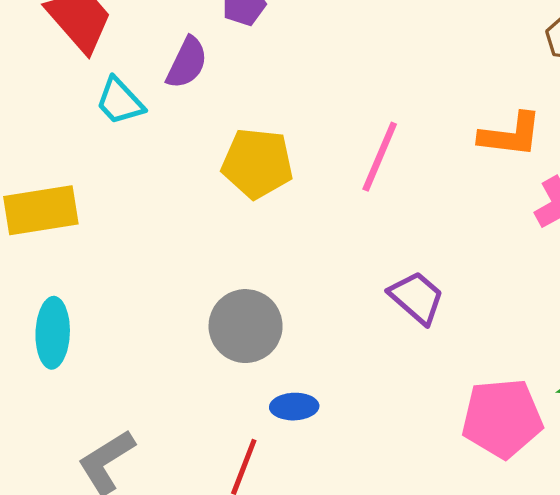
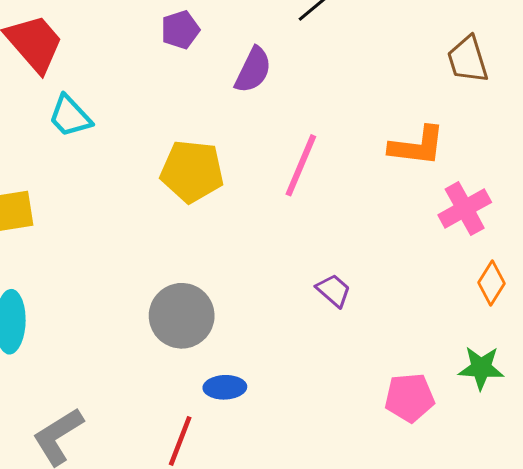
purple semicircle: (187, 63) -> (253, 70), moved
purple trapezoid: (417, 298) -> (334, 290), size x0.7
pink pentagon: (502, 418) -> (410, 398), size x0.7

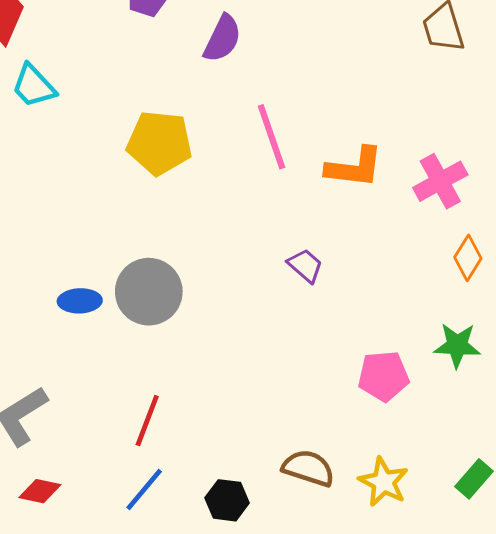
orange L-shape: (417, 146) -> (354, 167), moved
pink line: (301, 165) -> (272, 137), turned -42
blue ellipse: (225, 387) -> (80, 301), moved

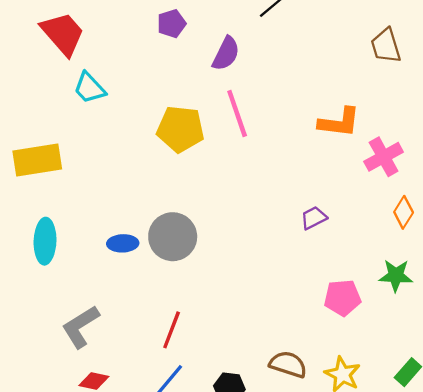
pink line: (272, 137) -> (237, 113), moved
orange L-shape: (354, 167) -> (339, 122), moved
purple trapezoid: (305, 266) -> (314, 218), moved, turned -68

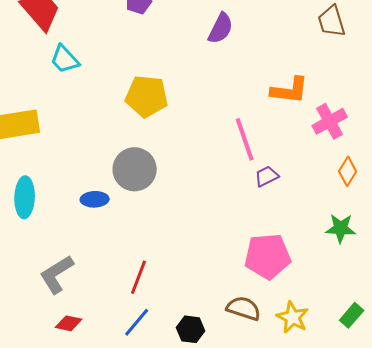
purple semicircle: (226, 54) -> (221, 28), moved
pink line: (237, 113) -> (245, 139), moved
gray circle: (173, 237) -> (135, 169), moved
pink pentagon: (343, 298) -> (268, 256), moved, size x1.4

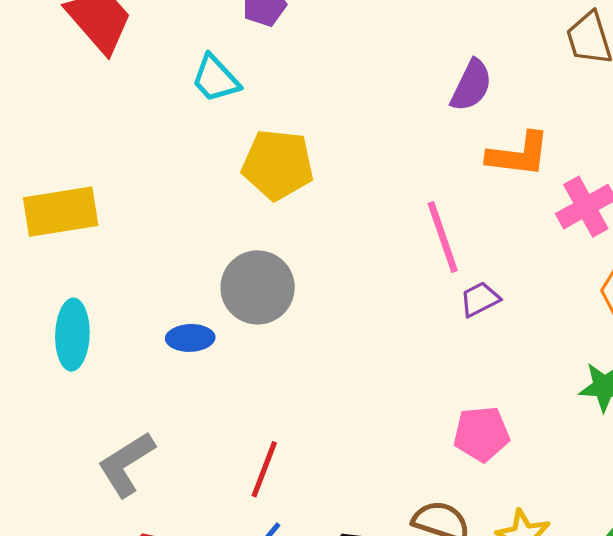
purple semicircle: (221, 28) -> (471, 85), moved
cyan trapezoid: (65, 59) -> (215, 79), moved
pink pentagon: (268, 256) -> (481, 434), size x0.7

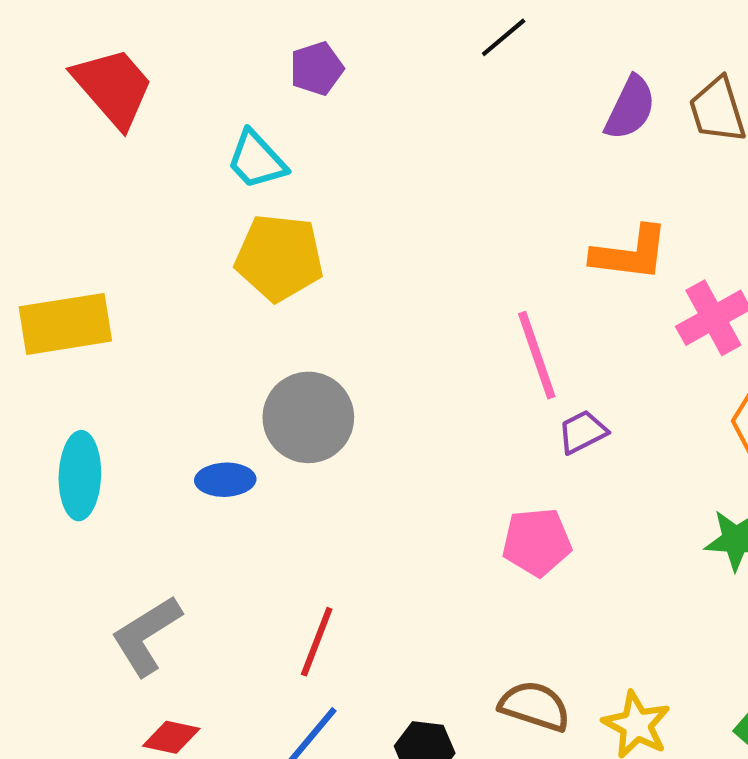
purple semicircle: (471, 85) -> (630, 108), moved
yellow pentagon: (278, 165) -> (279, 258), moved
pink pentagon: (481, 434) -> (537, 542), moved

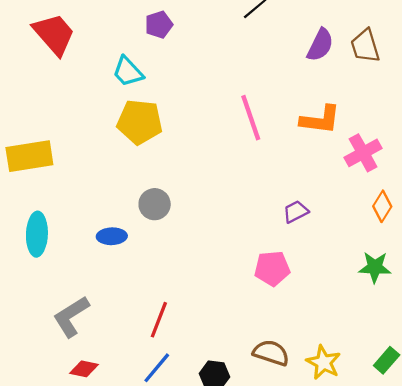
pink line: (537, 355) -> (251, 118), moved
gray circle: (308, 417) -> (155, 204), size x0.7

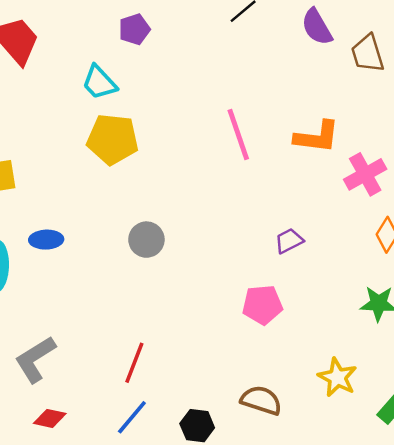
purple semicircle: (320, 45) -> (317, 27), moved, turned 124
gray circle: (155, 204) -> (146, 240), moved
blue ellipse: (112, 236) -> (46, 240), moved
yellow star: (323, 362) -> (337, 377), moved

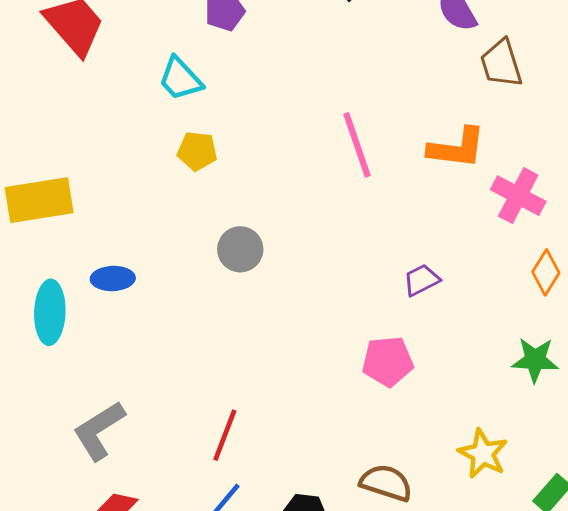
brown trapezoid: (368, 53) -> (501, 64), moved
yellow pentagon: (113, 139) -> (197, 151), size x0.6
pink cross: (365, 174) -> (518, 196), turned -33
gray circle: (146, 240) -> (240, 249), moved

